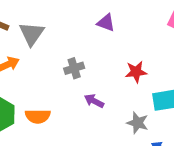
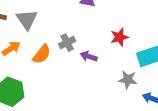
purple arrow: (94, 101) -> (89, 56), moved
orange semicircle: (38, 116) -> (42, 54), moved, turned -42

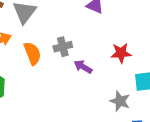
orange semicircle: (42, 54) -> (32, 53), turned -72

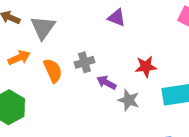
gray star: (120, 101) -> (129, 100), moved

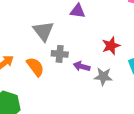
gray triangle: (43, 28) -> (43, 31), moved
gray cross: (85, 62) -> (60, 54), turned 35

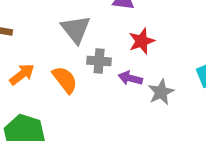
red star: (111, 46) -> (142, 41), moved
gray star: (103, 77) -> (161, 92), turned -30

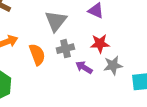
gray cross: (99, 61) -> (65, 49), turned -35
gray star: (161, 92) -> (113, 65), moved

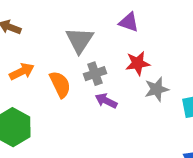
purple arrow: (84, 67) -> (106, 101), moved

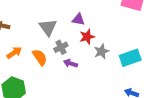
purple triangle: (129, 22) -> (78, 19), moved

